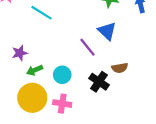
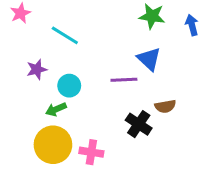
purple line: (88, 47) -> (124, 80), turned -54
purple star: (20, 53) -> (37, 69), moved
cyan circle: (62, 75) -> (69, 86), moved

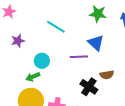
cyan line: (65, 35) -> (56, 27), moved
purple star: (37, 69) -> (18, 41), moved

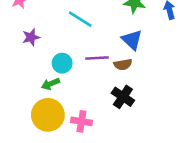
purple line: (79, 57) -> (97, 58), moved
brown semicircle: (107, 75) -> (123, 64), moved

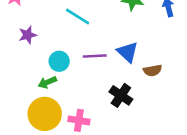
blue triangle: (132, 40) -> (128, 52), moved
brown semicircle: (123, 64) -> (153, 70), moved

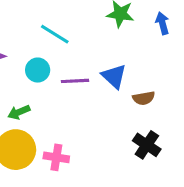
cyan circle: (59, 61) -> (38, 70), moved
black cross: (121, 95) -> (147, 145), moved

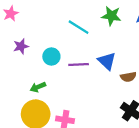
cyan line: (55, 34) -> (79, 27), moved

